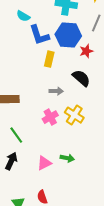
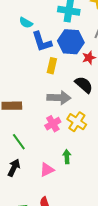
gray arrow: (56, 91) -> (59, 98), size x1.6
green arrow: (67, 158) -> (67, 157), moved, turned -104

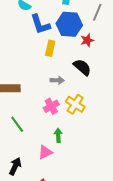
gray arrow: (59, 98) -> (57, 80), size x0.6
green arrow: (67, 157) -> (58, 135), moved
black arrow: (14, 168) -> (15, 166), moved

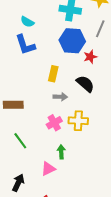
blue L-shape: (40, 24) -> (25, 45), moved
yellow rectangle: (50, 48) -> (53, 74), moved
yellow cross: (75, 104) -> (78, 121), turned -30

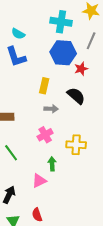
yellow cross: (78, 121) -> (76, 145), moved

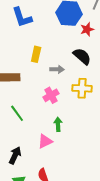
yellow rectangle: (44, 86) -> (36, 54), moved
yellow cross: (76, 145) -> (82, 88), moved

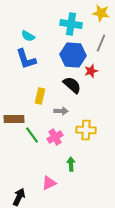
black semicircle: (82, 56) -> (72, 85), moved
green line: (17, 113) -> (32, 135), moved
green arrow: (58, 124) -> (71, 164), moved

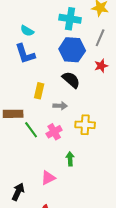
red star: (91, 71) -> (101, 66), moved

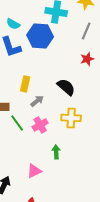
blue hexagon: (72, 50) -> (40, 36), moved
black semicircle: (71, 80) -> (66, 87), moved
gray arrow: (60, 106) -> (37, 101), moved, turned -40

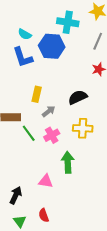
black semicircle: (66, 87) -> (78, 97), turned -66
green arrow: (56, 152) -> (68, 162), size x1.5
pink triangle: (34, 171) -> (46, 181), turned 35

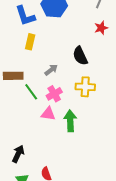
yellow rectangle: (37, 94) -> (30, 42), moved
black semicircle: (78, 97) -> (80, 56), turned -90
pink triangle: (46, 181) -> (48, 114), moved

